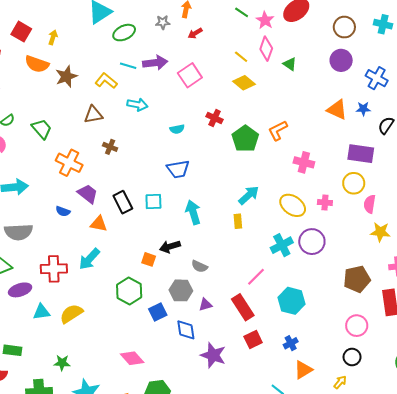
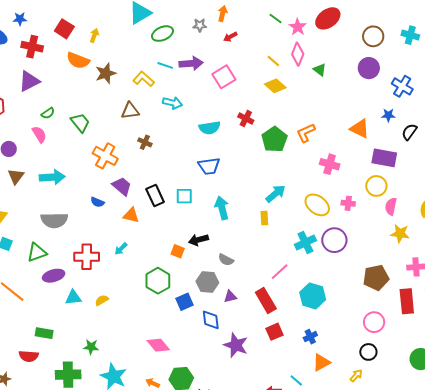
orange triangle: (337, 110) -> (360, 129), moved
cyan semicircle: (177, 129) -> (210, 128), size x1.5
cyan arrow: (89, 259) -> (121, 249), size x0.6
yellow semicircle: (71, 314) -> (102, 300), size x0.6

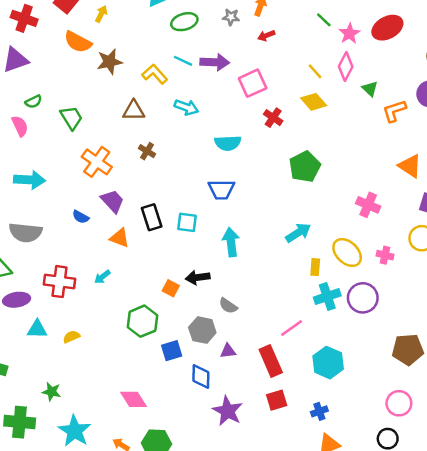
red cross: (246, 119) -> (273, 118), moved
orange L-shape: (306, 133) -> (394, 111), moved
yellow rectangle: (264, 218) -> (315, 267), moved

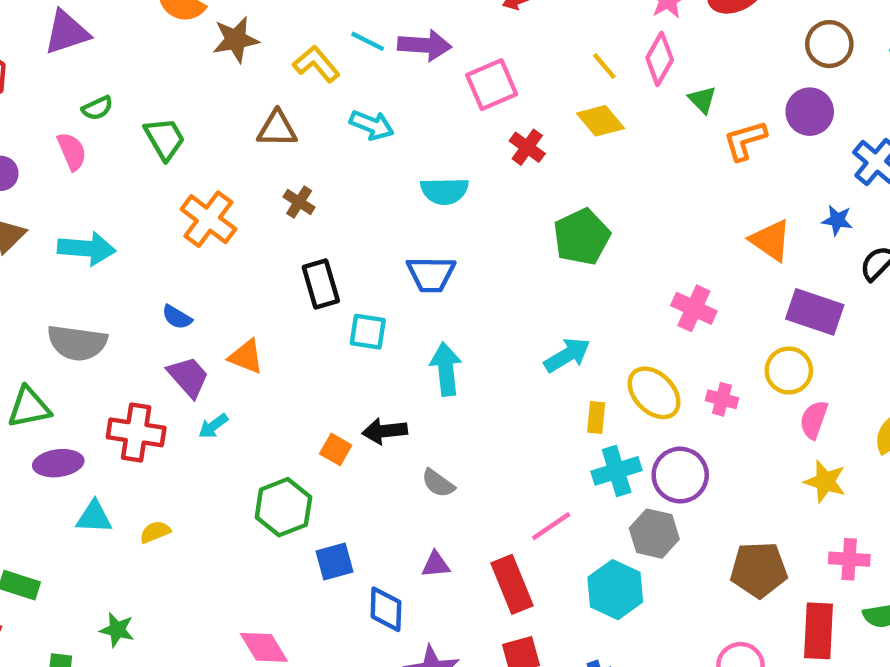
purple trapezoid: (112, 201) -> (188, 377), moved
black rectangle: (152, 217) -> (321, 284), moved
gray hexagon: (202, 330) -> (654, 534), moved

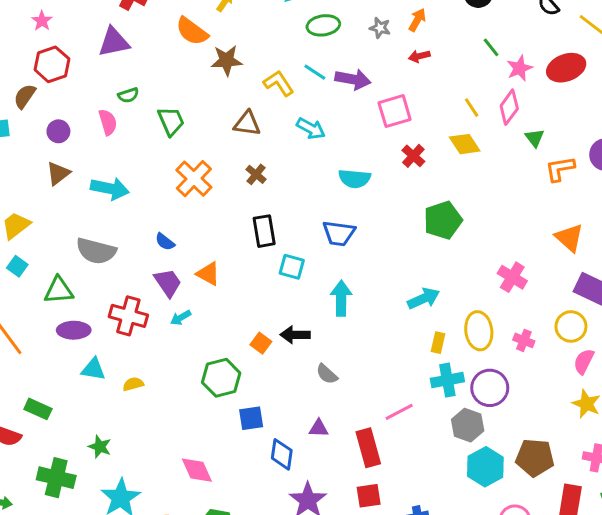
yellow ellipse: (654, 393) -> (479, 331), turned 30
cyan hexagon: (615, 590) -> (485, 467), moved

